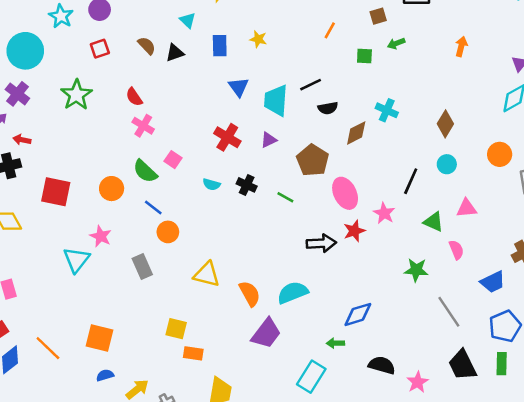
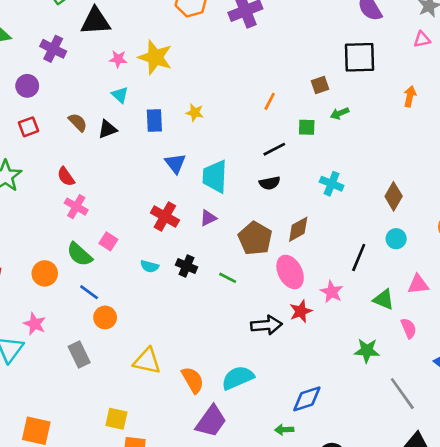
orange arrow: (461, 46) -> (410, 96), moved
black line: (311, 85) -> (274, 149), moved
brown diamond: (356, 133) -> (298, 229), moved

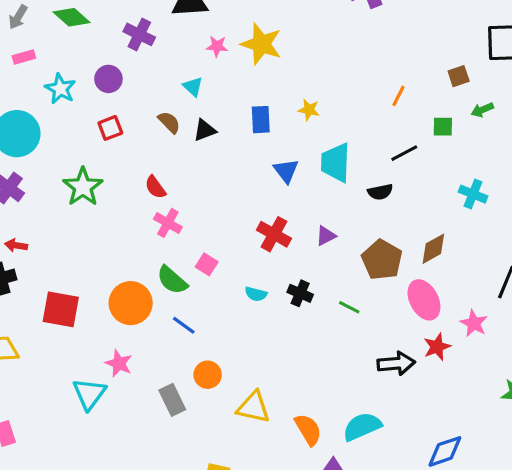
cyan triangle: (120, 95) -> (193, 87), moved
cyan trapezoid: (215, 176) -> (336, 163), moved
black semicircle: (270, 183) -> (380, 192), moved
orange circle: (45, 273) -> (131, 303), size x1.4
orange circle: (105, 317) -> (208, 375), moved

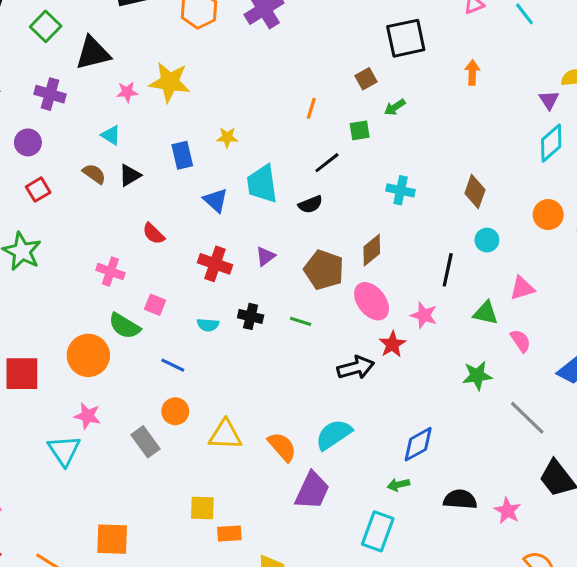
red semicircle: (155, 187) -> (154, 234), moved
blue line: (184, 325) -> (173, 365), moved

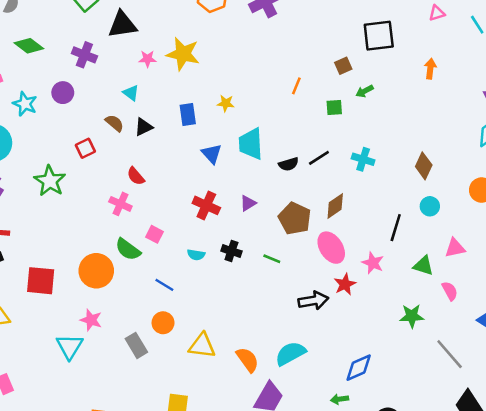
black line: (327, 163) -> (319, 158), moved
red square: (38, 190) -> (85, 148), moved
red semicircle: (154, 234) -> (136, 176), moved

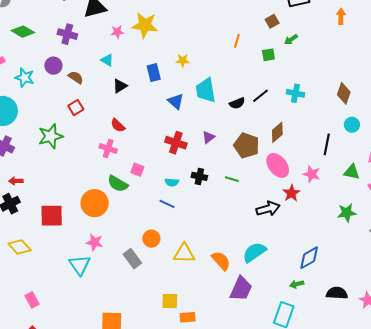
brown semicircle: (114, 123) -> (76, 77), moved
green star: (50, 181) -> (51, 136), turned 30
blue line: (164, 285) -> (167, 204), moved

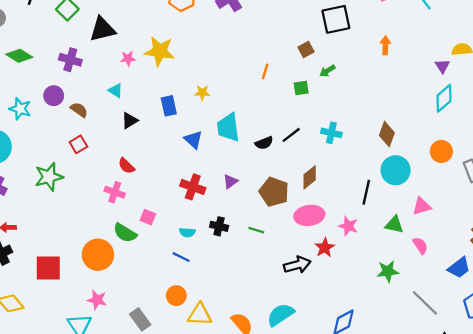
cyan circle: (352, 125) -> (396, 170), size x1.6
pink ellipse: (278, 165) -> (309, 215), turned -60
orange circle: (151, 239) -> (176, 296), moved

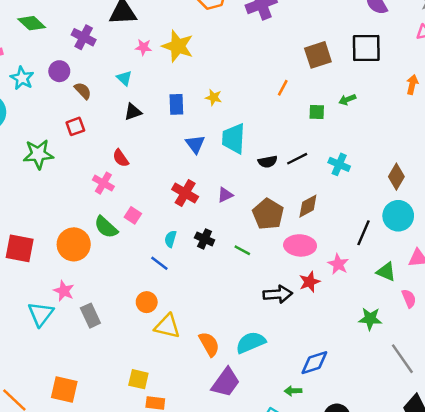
brown square: (306, 50) -> (318, 55), moved, size x1.6
cyan semicircle: (187, 232) -> (170, 239), turned 91
gray rectangle: (140, 319) -> (90, 316), moved

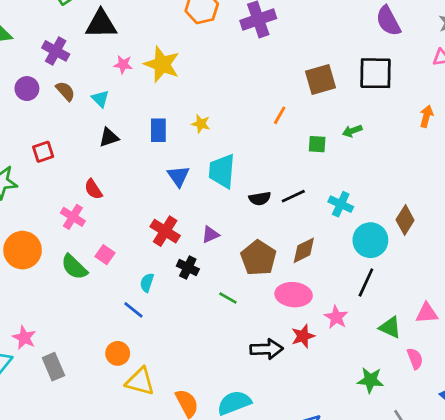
brown semicircle: (83, 91) -> (65, 91), moved
cyan circle: (398, 216) -> (370, 240), moved
black cross: (205, 239) -> (188, 267), moved
orange circle: (74, 244) -> (23, 250), moved

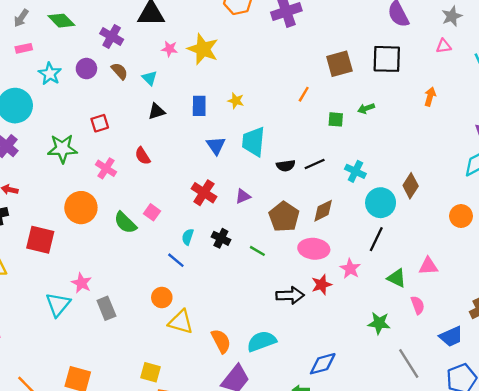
pink cross: (73, 217) -> (106, 168), moved
black cross: (188, 267) -> (221, 238), moved

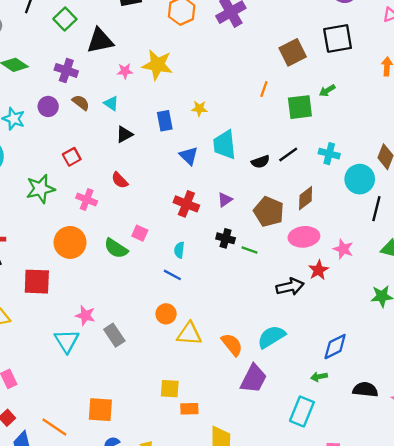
green square: (336, 119) -> (300, 107), size x1.6
black cross: (221, 238) -> (226, 238), moved
black line: (376, 239) -> (376, 209), moved

